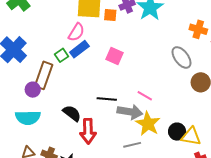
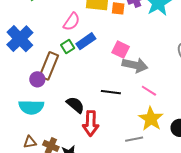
pink semicircle: (76, 32) -> (72, 22), moved
gray arrow: (130, 112) -> (135, 65), moved

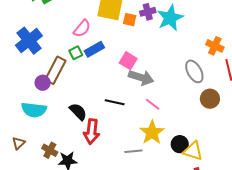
brown triangle: (30, 142) -> (18, 143), moved, turned -40

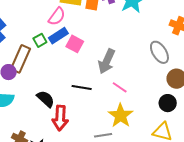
pink semicircle: (82, 28) -> (57, 16), moved
pink square: (128, 61) -> (75, 44), moved
gray arrow: (141, 78) -> (107, 61), turned 100
black circle: (180, 144) -> (168, 103), moved

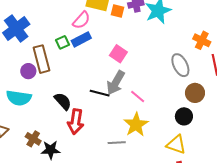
pink square: (75, 44) -> (118, 54), moved
brown rectangle: (21, 59) -> (41, 59), turned -44
gray arrow: (107, 61) -> (116, 83), moved

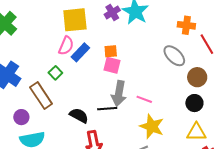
orange square: (117, 11) -> (111, 51), moved
blue rectangle: (81, 39) -> (80, 52), moved
purple circle: (28, 71) -> (21, 117), moved
black semicircle: (63, 101) -> (79, 115), moved

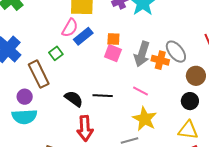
orange cross: (186, 25) -> (160, 60), moved
gray arrow: (119, 93) -> (142, 54), moved
purple circle: (21, 117) -> (25, 97), moved

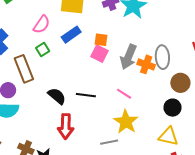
pink semicircle: (70, 28) -> (42, 24), moved
gray ellipse: (176, 52) -> (162, 57), turned 30

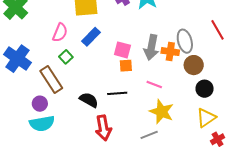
orange square: (101, 40) -> (126, 66), moved
brown circle: (180, 83) -> (194, 65), moved
yellow triangle: (168, 136) -> (206, 118), turned -35

